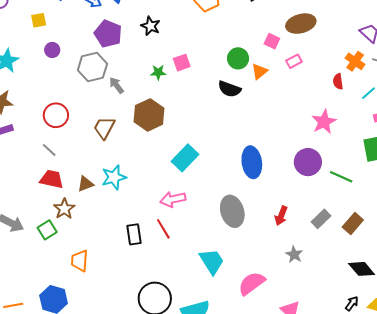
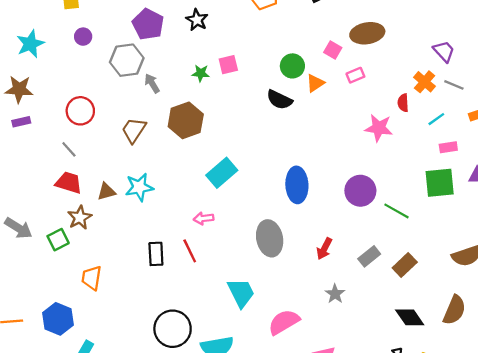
pink star: (324, 122) -> (379, 128), moved, turned 30
pink arrow: (173, 199) -> (204, 218), size x0.7

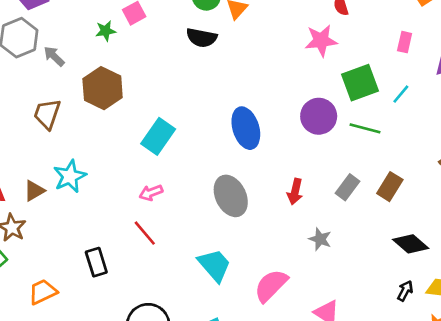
cyan line: (436, 119) -> (401, 94), moved
pink rectangle: (448, 147) -> (405, 42), turned -54
green square: (440, 183) -> (360, 83), moved
black rectangle: (156, 254) -> (96, 262), moved
orange trapezoid: (92, 278) -> (43, 292), turned 70

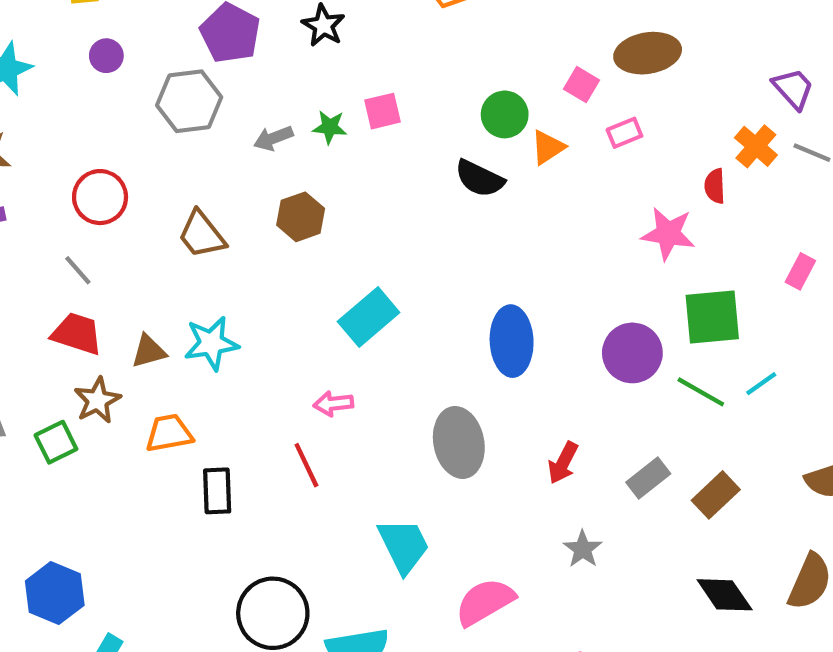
gray arrow: (54, 56) -> (273, 138), moved, turned -80
brown hexagon: (103, 88) -> (301, 217), size x0.7
cyan line: (401, 94) -> (761, 384), moved
brown trapezoid: (47, 114) -> (202, 234), turned -72
orange trapezoid: (43, 292) -> (169, 433), moved

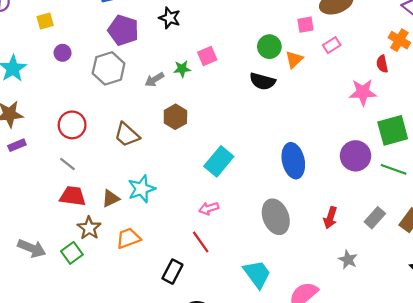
pink square: (581, 85) -> (306, 25), turned -30
black rectangle: (217, 491) -> (172, 272), moved, turned 40

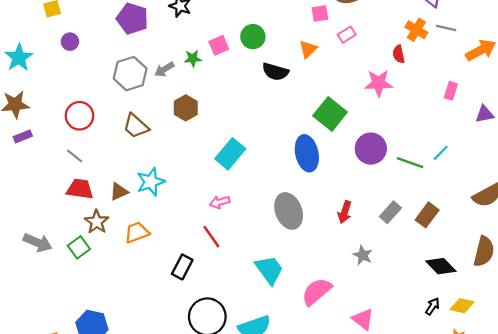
green circle: (269, 47) -> (253, 37), moved
gray hexagon: (109, 68) -> (130, 74), moved
green square: (393, 130) -> (330, 114), moved, turned -36

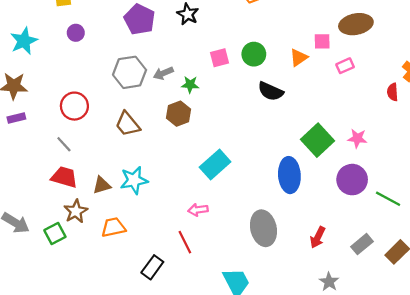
orange triangle: (308, 49) -> (299, 58), moved
green star: (193, 58) -> (190, 85), moved
pink star: (379, 83) -> (357, 138), moved, size x0.7

